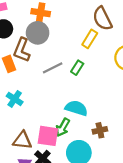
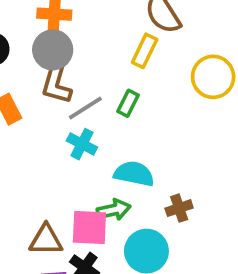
brown L-shape: (22, 50) -> (56, 83), moved
cyan cross: (15, 99) -> (82, 144), moved
green arrow: (63, 127) -> (114, 210), turned -126

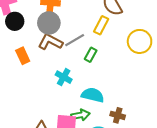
brown L-shape: (56, 83) -> (50, 42), turned 100
gray line: (85, 108) -> (75, 40), moved
brown cross: (179, 208) -> (118, 115), turned 32

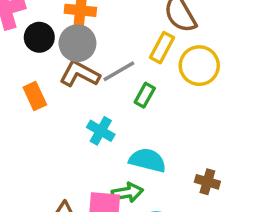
black circle: (15, 21) -> (39, 37), moved
yellow circle: (140, 41) -> (199, 66), moved
brown cross: (118, 115) -> (207, 182), moved

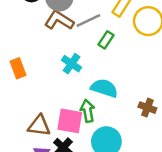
orange rectangle: (35, 96) -> (18, 68), moved
green arrow: (127, 193) -> (88, 111), turned -95

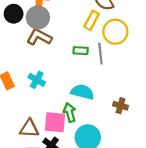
gray line: (88, 21) -> (100, 54), moved, turned -66
green rectangle: (106, 40) -> (81, 51), turned 64
cyan cross: (71, 64) -> (37, 80), moved

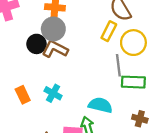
black circle: (14, 14) -> (37, 44), moved
green rectangle: (81, 51) -> (133, 82), moved, size x1.5

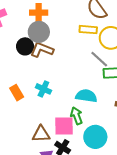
yellow rectangle: (109, 31) -> (88, 30), turned 72
gray line: (118, 65) -> (99, 59), turned -36

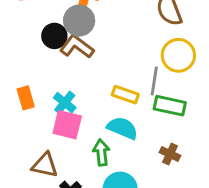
yellow rectangle: (88, 30) -> (125, 95), moved
gray line: (99, 59) -> (154, 81), turned 42
pink square: (64, 126) -> (67, 125), moved

